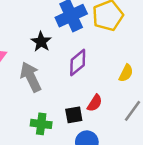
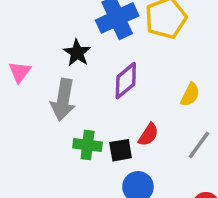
gray arrow: (31, 77) -> (63, 100), turned -144
green cross: (41, 124) -> (88, 145), moved

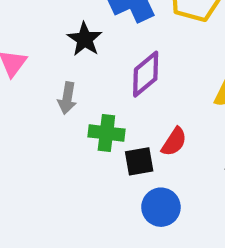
gray arrow: (63, 100) -> (67, 98), size x0.6
green cross: (88, 145) -> (106, 133), moved

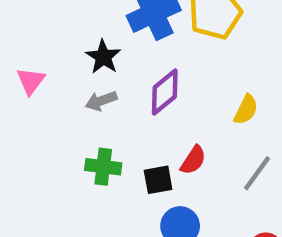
gray arrow: (67, 98) -> (101, 101), moved, turned 60
green cross: (106, 133) -> (103, 167), moved

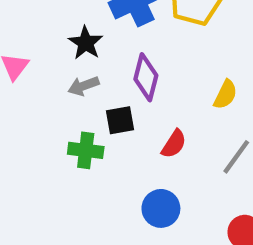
purple diamond: (165, 92) -> (146, 77), turned -36
black square: (158, 180) -> (120, 120), moved

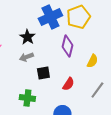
purple diamond: (146, 77) -> (67, 46), moved
green cross: (86, 150) -> (27, 98), moved

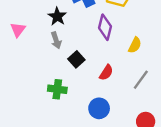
gray arrow: (26, 57) -> (56, 40), turned -88
black square: (43, 73) -> (76, 59), turned -32

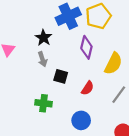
yellow semicircle: (135, 45) -> (113, 63), size x1.5
black square: (76, 59) -> (61, 76), turned -32

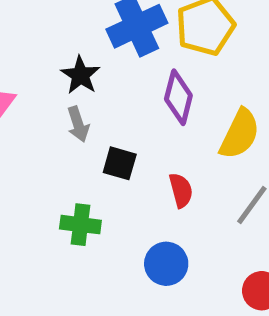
red semicircle: (88, 88) -> (181, 190), turned -48

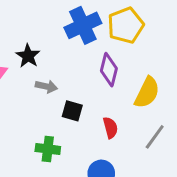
black star: (80, 75) -> (28, 56), moved
gray arrow: (78, 124) -> (46, 86), turned -60

